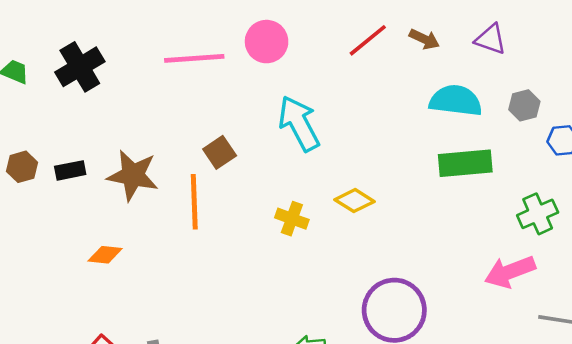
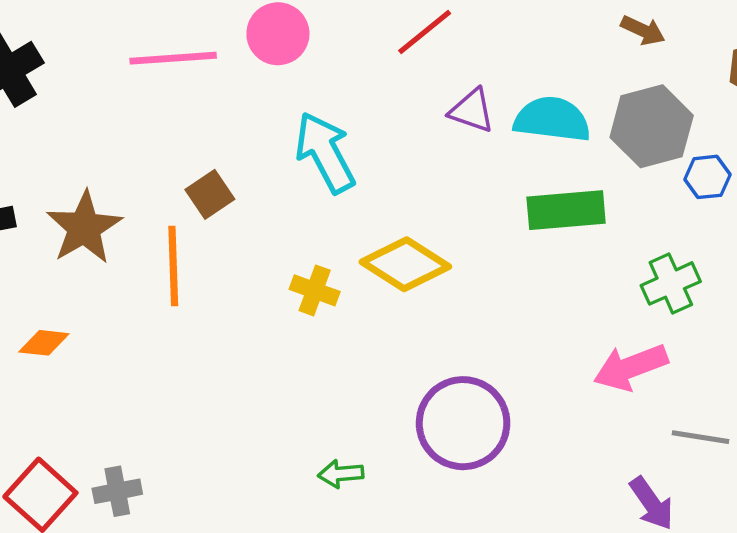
brown arrow: (424, 39) -> (643, 30), moved
purple triangle: (491, 39) -> (472, 111), moved
gray hexagon: (524, 105) -> (652, 126), size x1.8
brown star: (133, 175) -> (84, 228), turned 30
yellow diamond: (354, 201) -> (405, 264), size x1.5

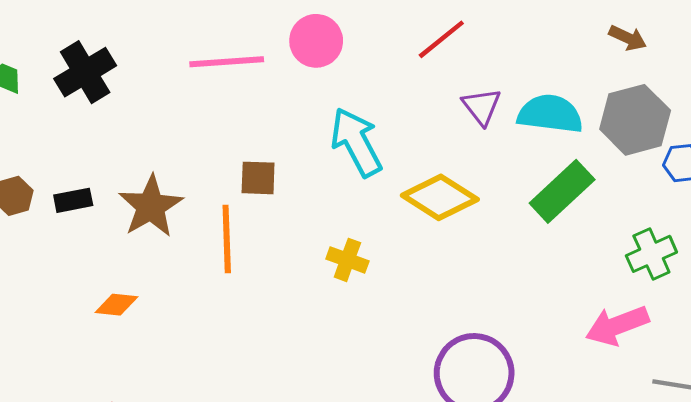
purple triangle: (472, 111) -> (482, 106), turned 33
brown square: (210, 194) -> (258, 178), turned 36
green rectangle: (566, 210) -> (562, 191), turned -38
yellow diamond: (405, 264) -> (440, 197), moved

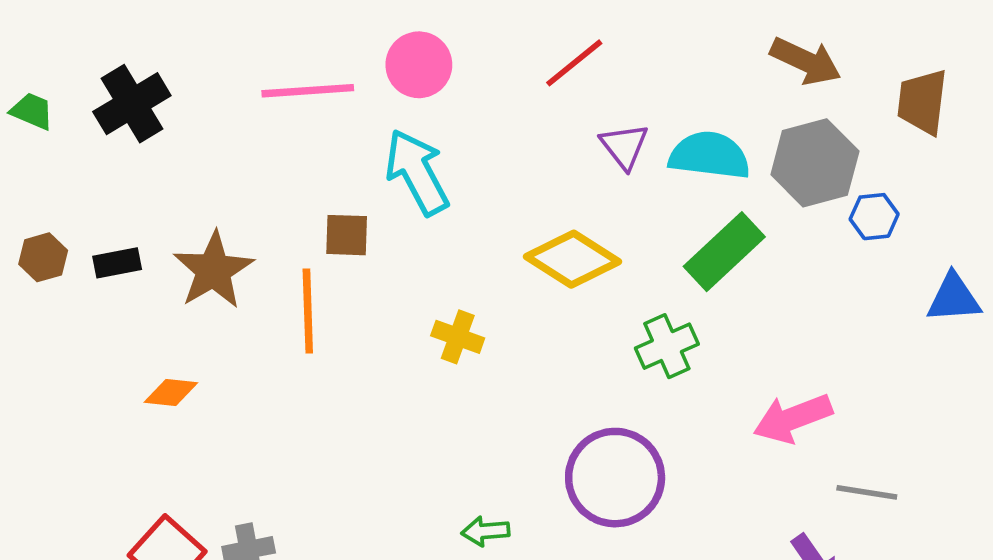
brown arrow: (628, 38) -> (806, 61), size x1.5
cyan arrow: (356, 142) -> (417, 172), moved
green cross: (651, 254) -> (667, 346), moved

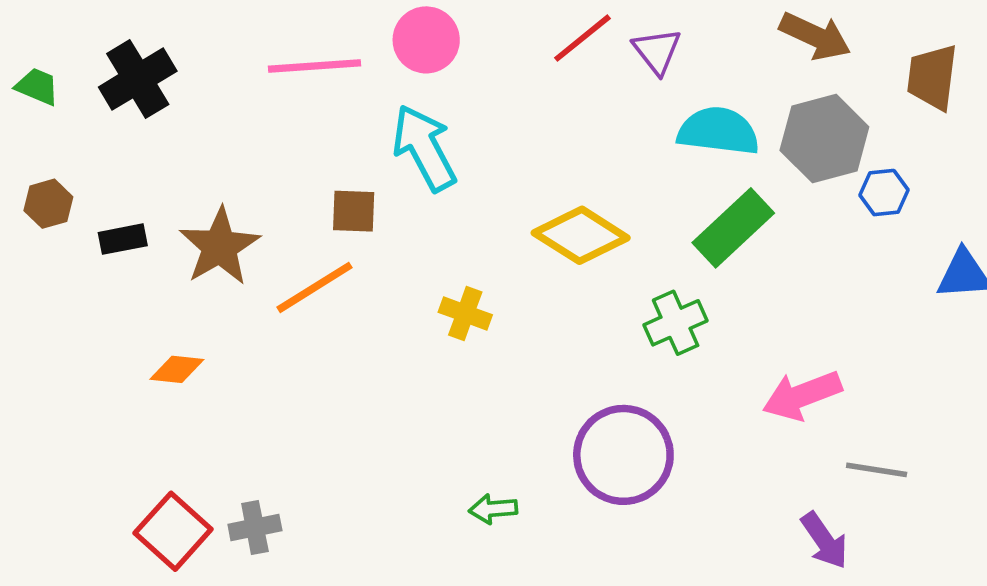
purple triangle: (624, 146) -> (657, 51), moved
brown hexagon: (43, 257) -> (48, 204), moved
orange line: (308, 311) -> (315, 287), turned 60

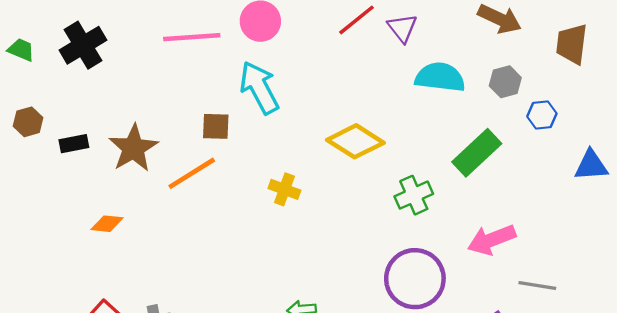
gray hexagon: (824, 139) -> (505, 82), size x0.6
green rectangle: (733, 228) -> (477, 153), moved
purple circle: (623, 455) -> (415, 279), moved

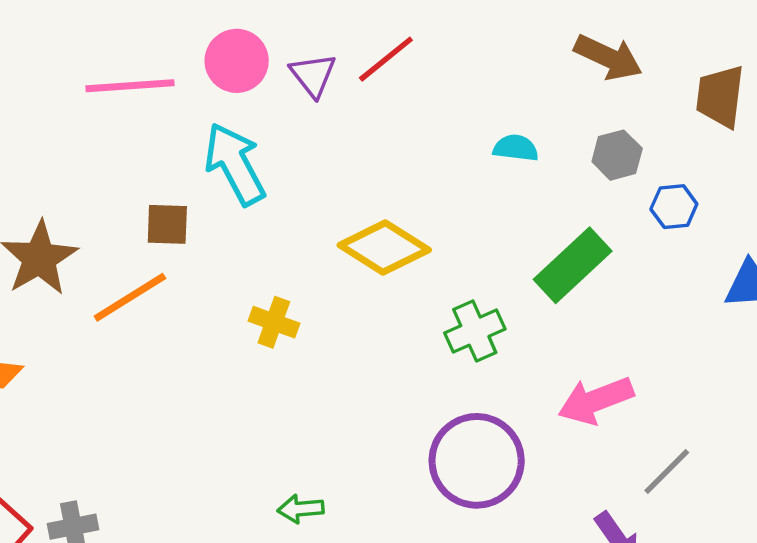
purple triangle: (402, 28) -> (313, 75), moved
cyan semicircle: (440, 77) -> (516, 148), size x0.6
gray line: (537, 286) -> (667, 472), turned -54

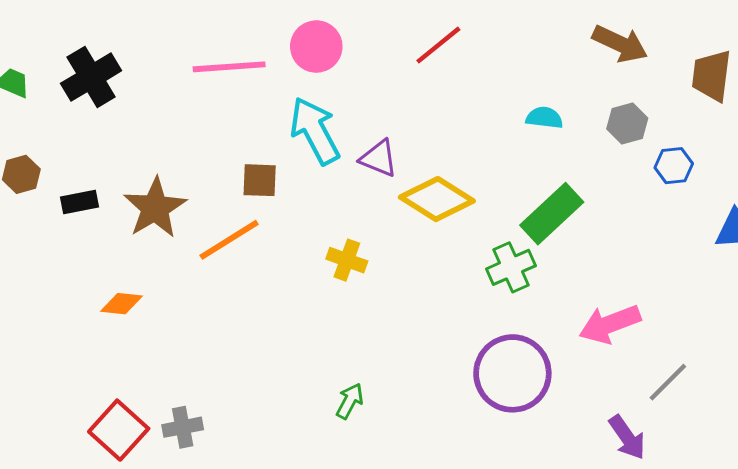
purple triangle: (313, 75) -> (379, 158), moved, turned -30
green rectangle: (573, 265) -> (552, 214), moved
green arrow: (301, 509) -> (350, 401), moved, turned 123

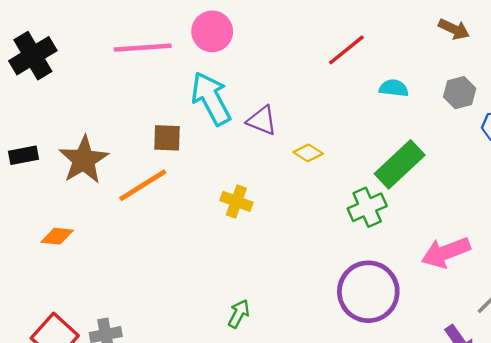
brown arrow: (620, 44) -> (454, 29), size x0.7
red line: (438, 45) -> (346, 50), moved
yellow diamond: (437, 199) -> (308, 153), size x0.5

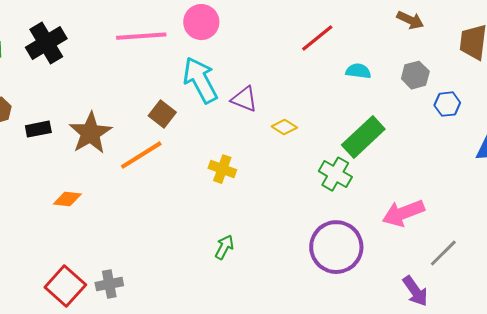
brown square: (167, 138) -> (162, 114), turned 36
green cross: (367, 207) -> (335, 174), turned -36
green arrow: (239, 314) -> (224, 247), moved

